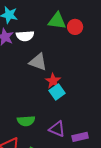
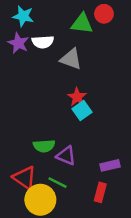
red circle: (75, 27) -> (104, 14), moved
gray triangle: (38, 62) -> (71, 59), moved
purple triangle: (57, 129) -> (66, 156), moved

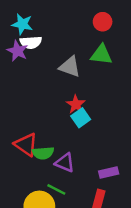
green triangle: (82, 24) -> (101, 55), moved
white semicircle: (43, 42) -> (31, 42), moved
red triangle: (24, 178) -> (26, 145), moved

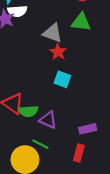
red star: (76, 104) -> (58, 52), moved
cyan square: (81, 118) -> (62, 79), turned -35

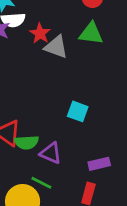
red star: (58, 52) -> (40, 33), moved
cyan square: (62, 79) -> (78, 111), moved

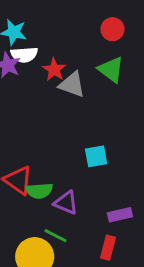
green triangle: (91, 33) -> (111, 70), turned 30
cyan square: (78, 111) -> (96, 156), turned -30

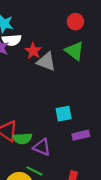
purple rectangle: (120, 215) -> (81, 135), moved

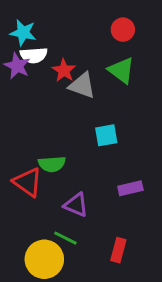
cyan square: (64, 114) -> (106, 135), moved
green semicircle: (22, 138) -> (52, 164), moved

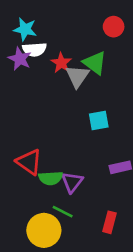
green triangle: (121, 70) -> (95, 63), moved
gray triangle: (82, 85) -> (77, 76), turned 45
green semicircle: (52, 164) -> (51, 178), moved
purple triangle: (76, 205) -> (72, 182), turned 45

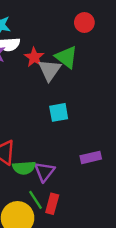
cyan square: (99, 120) -> (59, 112), moved
green line: (63, 212) -> (36, 200), turned 30
red rectangle: (110, 222) -> (52, 204), moved

